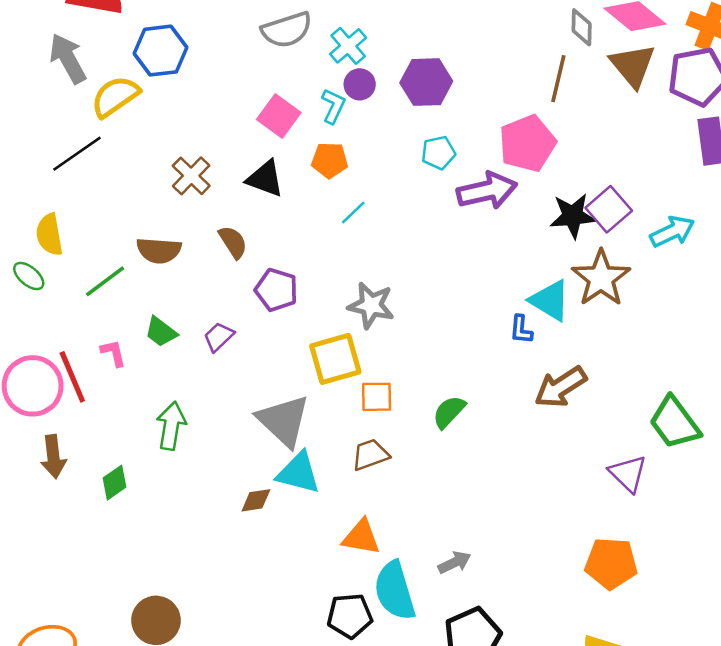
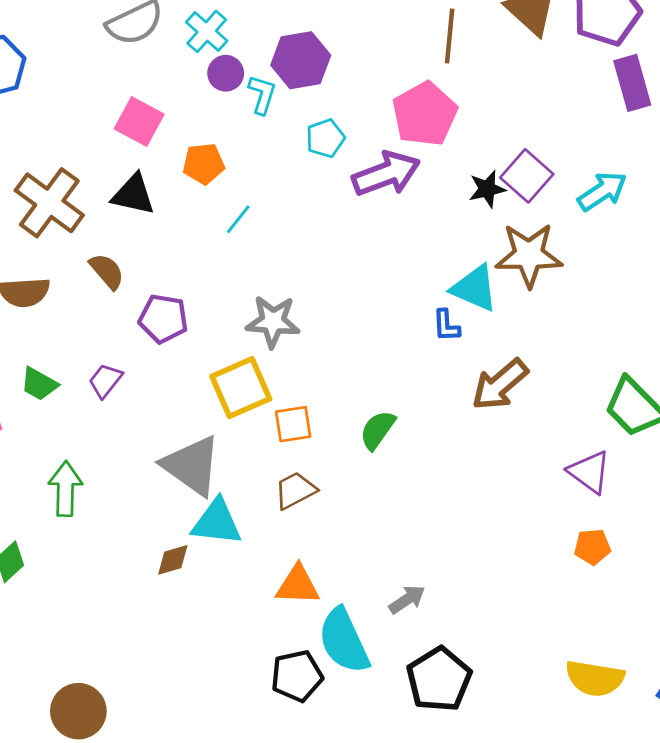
cyan L-shape: (333, 106) -> (262, 95), moved
brown cross: (191, 176) -> (49, 203), size x1.5
black star: (573, 216) -> (487, 189), size x0.7
brown star: (601, 278) -> (529, 255), turned -30
orange pentagon: (611, 563) -> (592, 547), moved, size x0.6

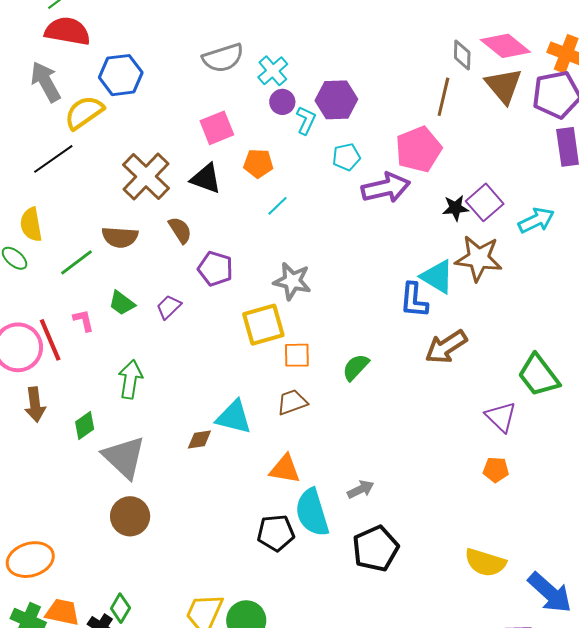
pink square: (139, 122) -> (217, 128), turned 32
blue L-shape: (446, 326) -> (414, 300), size x1.5
gray triangle: (192, 466) -> (124, 457), moved
brown circle: (78, 711) -> (130, 516), moved

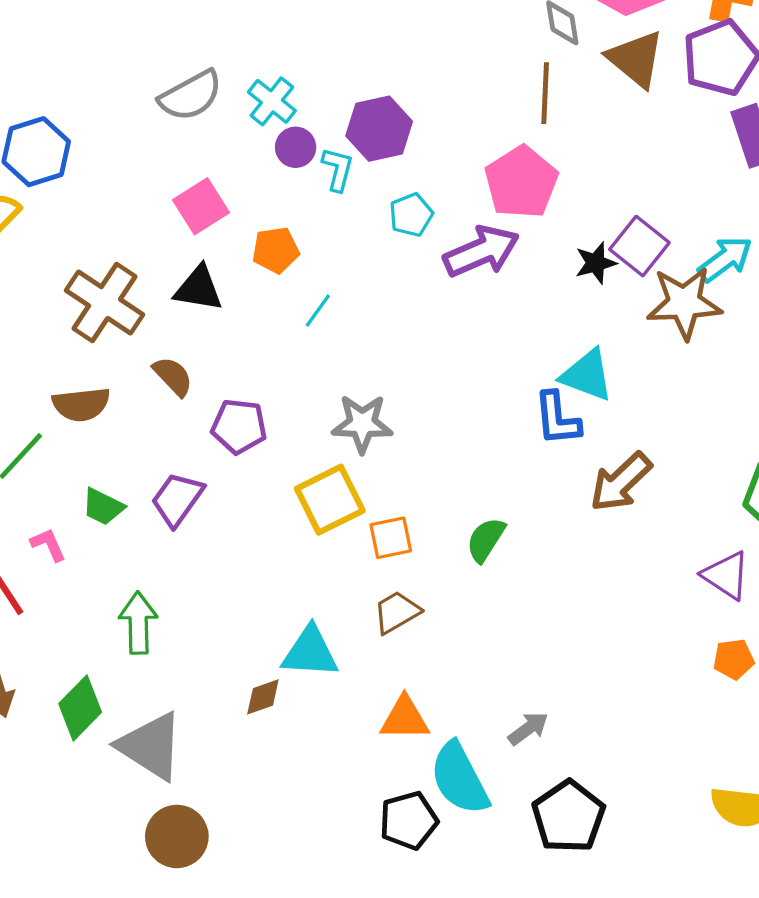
brown star: (479, 258) -> (684, 303), moved
purple trapezoid: (169, 307) -> (177, 499), size x1.4
green diamond: (85, 426) -> (80, 708), size x1.4

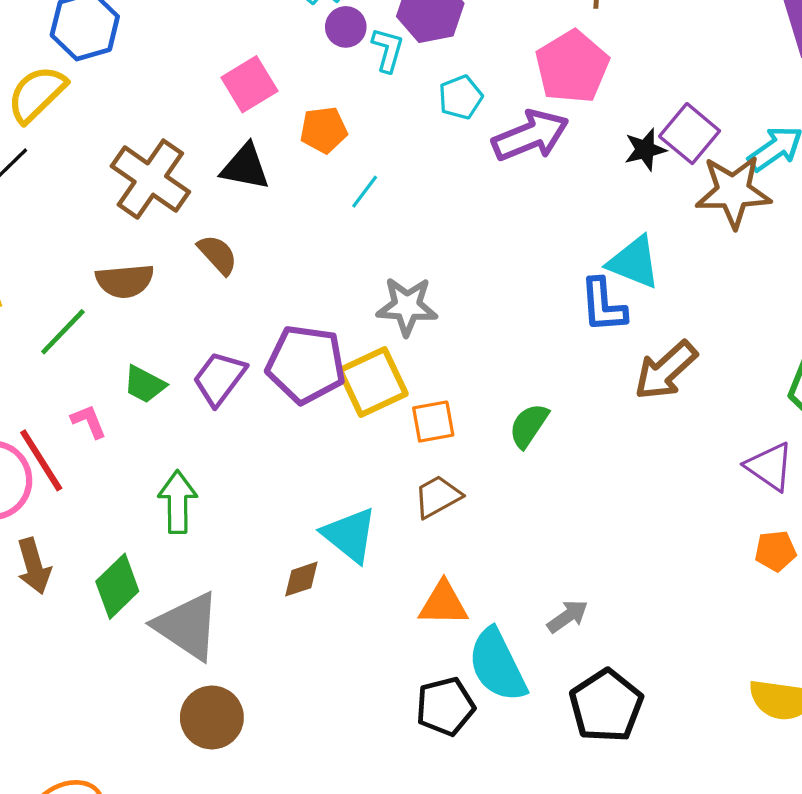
purple pentagon: (239, 426) -> (306, 364), moved, size x1.4
cyan triangle: (310, 652) -> (350, 535), turned 34

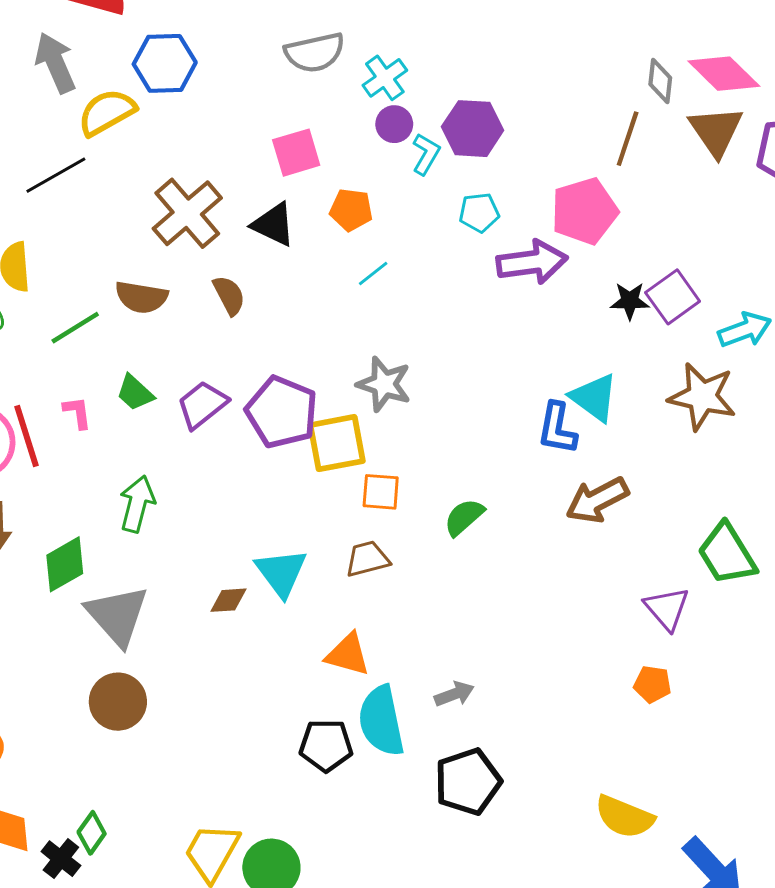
brown star: (733, 192) -> (702, 397), moved

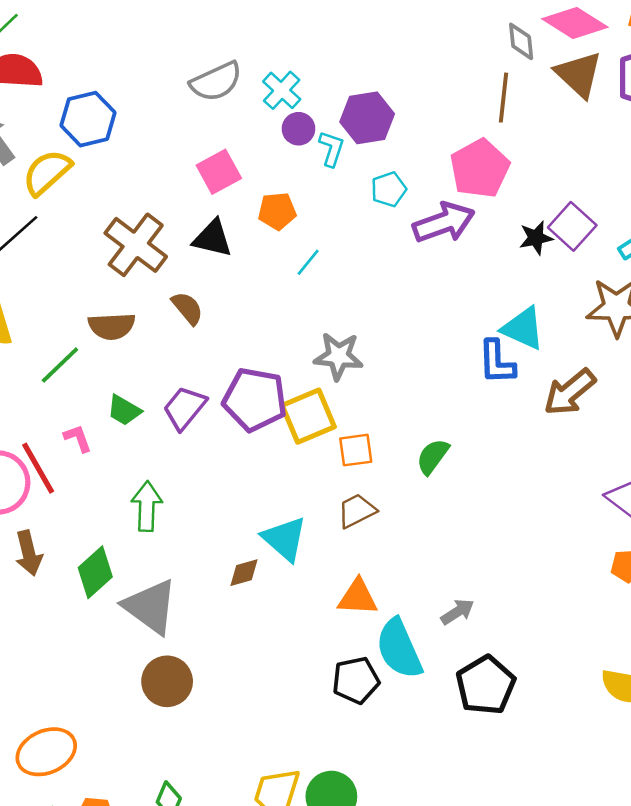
brown arrow: (597, 500) -> (570, 392), moved

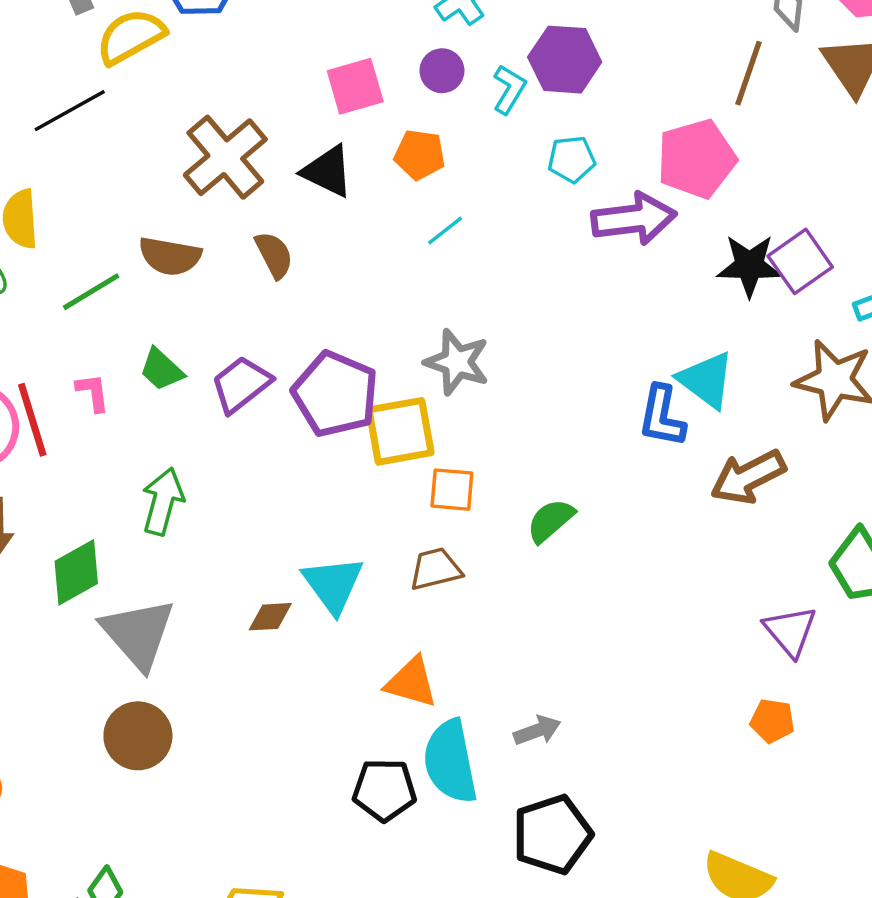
purple circle: (298, 129) -> (442, 71), moved
black star: (536, 238) -> (749, 266), size x1.4

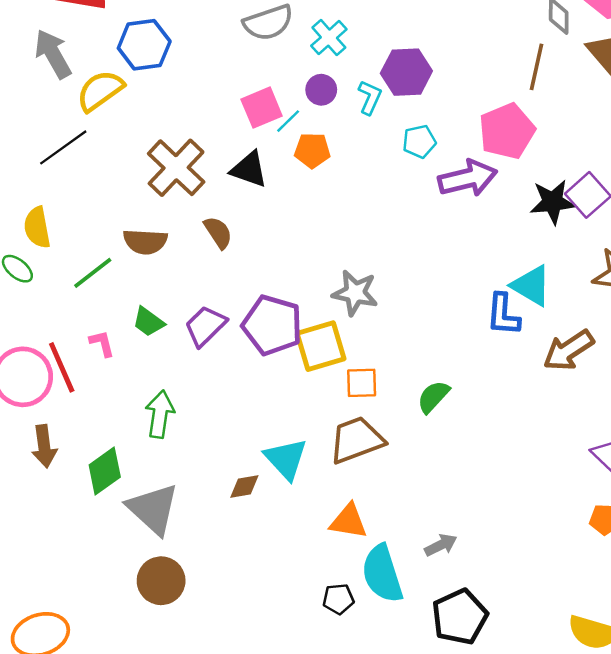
cyan line: (445, 231) -> (288, 121), moved
brown trapezoid: (435, 569) -> (356, 440), size x1.5
black pentagon: (384, 790) -> (338, 599), size x0.7

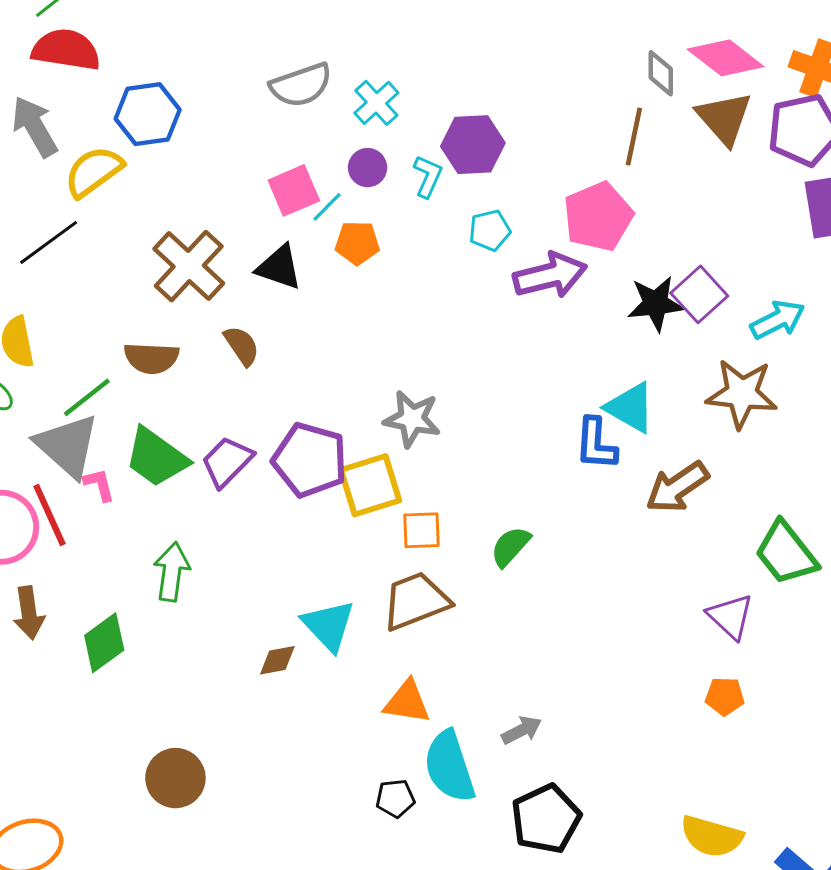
green trapezoid: (148, 322) -> (156, 457), size x1.6
gray triangle: (153, 509) -> (67, 446), moved

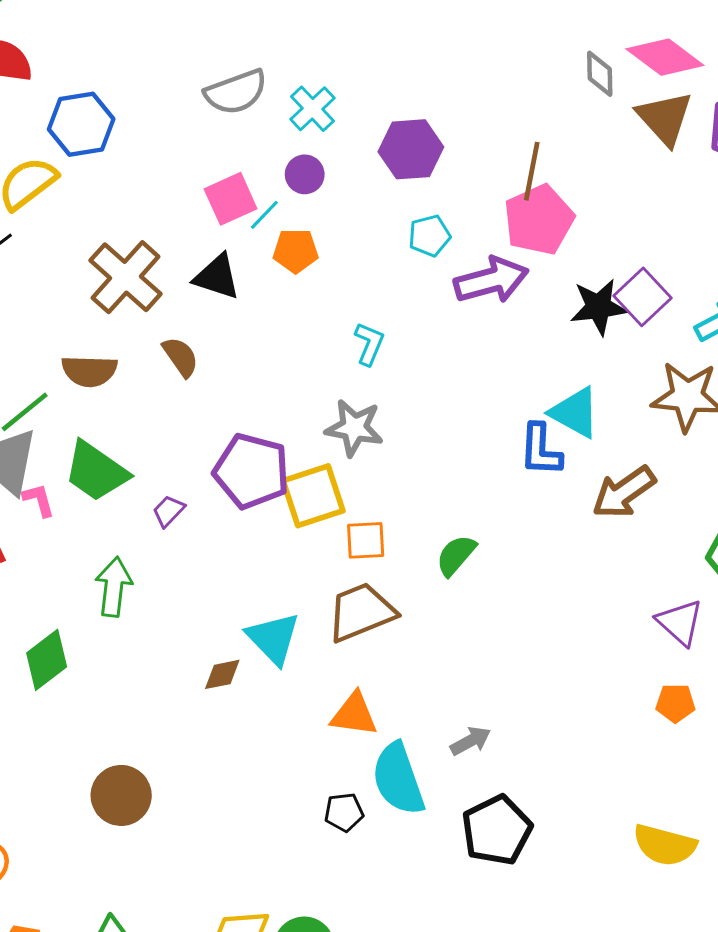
brown line: (634, 137) -> (532, 171), moved
cyan L-shape: (428, 176) -> (369, 344), moved
purple trapezoid: (227, 462) -> (168, 511), moved, size x0.6

